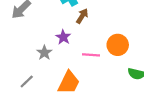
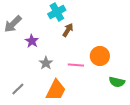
purple star: (63, 37) -> (32, 41), moved
gray star: (44, 53) -> (46, 63), moved

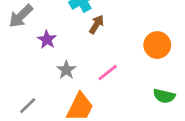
orange circle: (100, 56) -> (157, 45), moved
pink line: (76, 65) -> (108, 73), turned -42

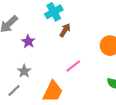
gray star: (66, 70) -> (24, 71), moved

